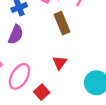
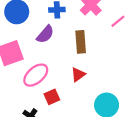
brown rectangle: (62, 23) -> (81, 42), moved

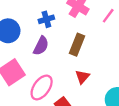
brown rectangle: (81, 42) -> (77, 45), turned 40

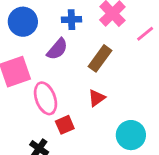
pink ellipse: (42, 87) -> (45, 98), turned -70

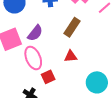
purple semicircle: (57, 49) -> (35, 33), moved
red triangle: (97, 98) -> (71, 56), turned 32

